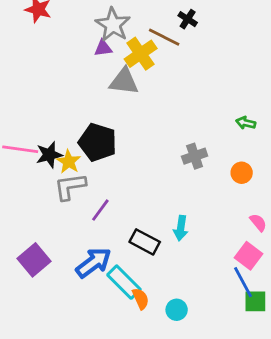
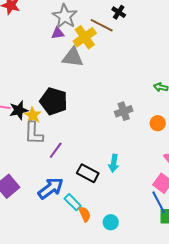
gray L-shape: (70, 187) -> (34, 133), turned -80
cyan rectangle: (124, 282) -> (73, 202), size x0.7

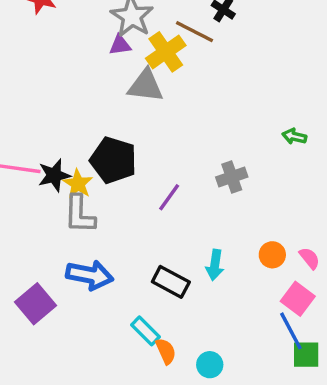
orange circle: (158, 123) -> (272, 255), moved
purple line: (56, 150) -> (169, 197), moved
blue arrow: (51, 188) -> (90, 275), moved, turned 48

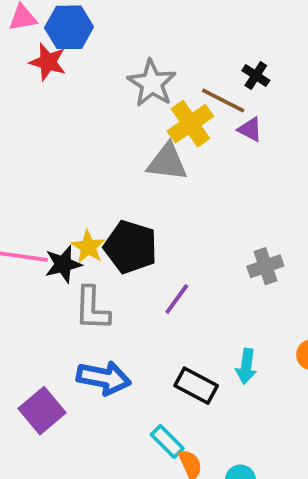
purple triangle: (120, 45) -> (250, 129), moved, turned 35
yellow star: (78, 184) -> (88, 247), moved
purple line: (169, 197) -> (177, 299), moved

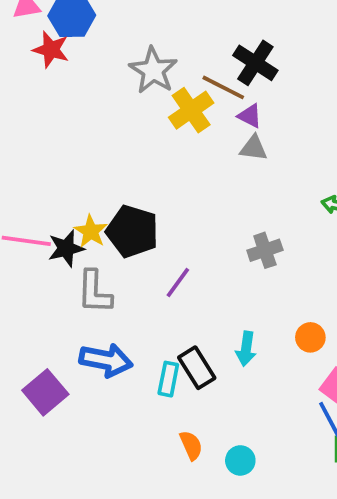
black cross: (256, 75) -> (255, 63), size x1.6
gray triangle: (167, 162) -> (254, 148), moved, size x0.7
black rectangle: (196, 386) -> (197, 368), turned 30
cyan rectangle: (167, 441) -> (168, 379), moved, turned 56

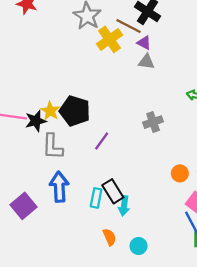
cyan arrow: (246, 349) -> (124, 206), moved
blue arrow: (106, 360) -> (59, 187), turned -104

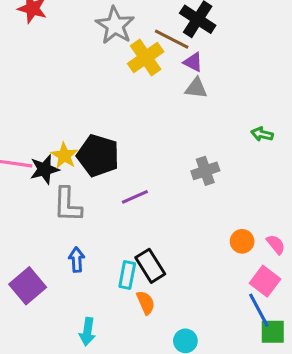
purple line: (102, 141) -> (135, 197), turned 30
blue arrow: (59, 187) -> (77, 260), size x0.6
cyan arrow: (124, 206) -> (87, 332), moved
orange semicircle: (109, 237) -> (146, 303), moved

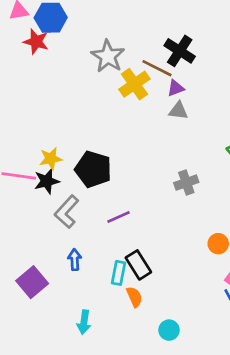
purple triangle: (193, 62) -> (176, 88), turned -48
yellow star: (64, 156) -> (51, 159), moved, turned 30
purple line: (135, 197) -> (118, 217), moved
gray L-shape: (67, 205) -> (67, 212), turned 40

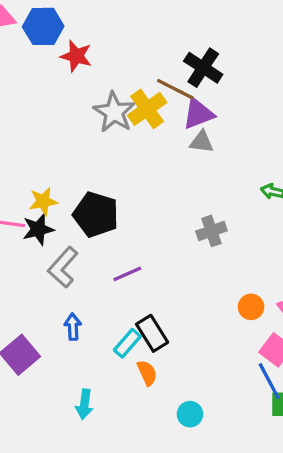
red star: (36, 42) -> (76, 56), moved
gray star: (108, 56) -> (114, 112), moved
purple triangle: (176, 88) -> (198, 114), size x1.5
cyan rectangle: (118, 273) -> (127, 343), turned 30

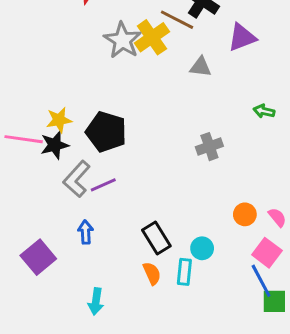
purple triangle: (198, 114) -> (242, 37), moved
purple line: (127, 274) -> (103, 185), moved
cyan rectangle: (127, 343) -> (184, 272), moved, turned -35
cyan circle: (190, 414) -> (202, 248), moved

